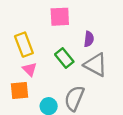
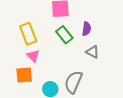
green rectangle: (64, 58) -> (64, 35), moved
gray triangle: (96, 65) -> (93, 52), size x0.6

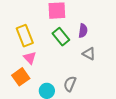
orange square: (24, 75) -> (21, 77), turned -30
gray semicircle: (73, 82) -> (70, 84), size x0.7

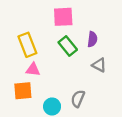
pink triangle: (30, 58) -> (33, 69), turned -40
orange square: (21, 77) -> (23, 91), turned 30

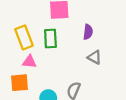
green rectangle: (68, 46) -> (50, 39), moved, turned 36

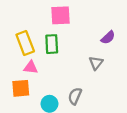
purple semicircle: (88, 32) -> (108, 37), moved, turned 40
gray triangle: (95, 57) -> (96, 63), turned 40

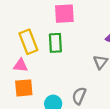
pink triangle: (31, 67) -> (20, 65), moved

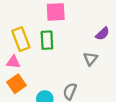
orange square: (24, 88) -> (16, 84), turned -30

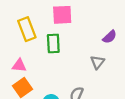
yellow rectangle: (21, 39) -> (27, 29), moved

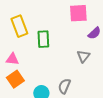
pink square: (62, 15) -> (78, 13), moved

